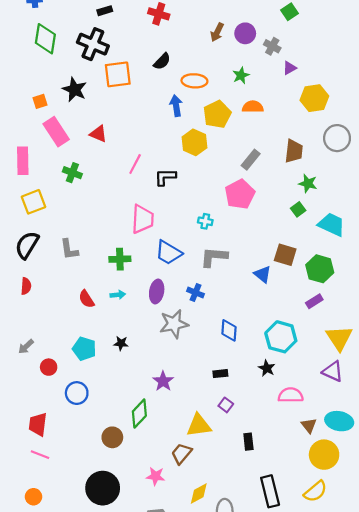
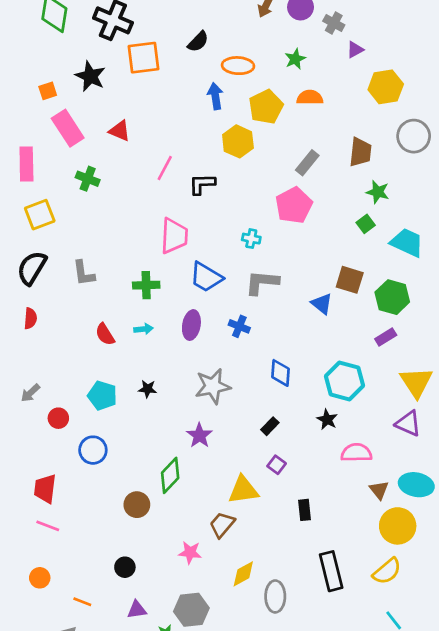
gray star: (174, 324) -> (213, 386), moved
black rectangle: (220, 374) -> (270, 426), turned -40
black circle: (103, 488) -> (125, 567), size x0.5

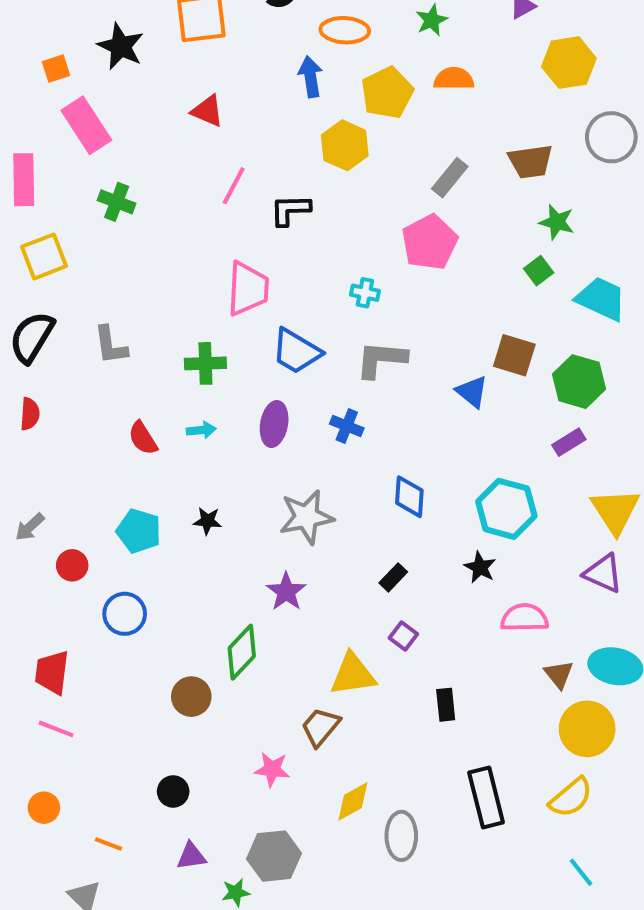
red triangle: (120, 131) -> (207, 111), moved
brown trapezoid: (360, 152) -> (531, 161), turned 76

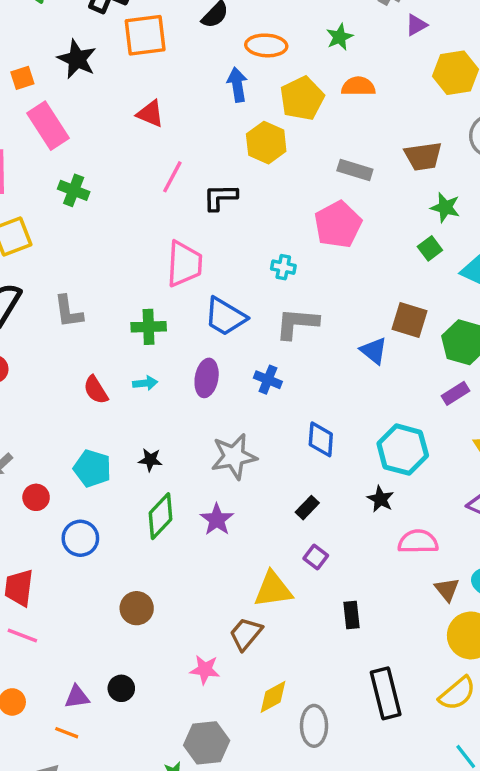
gray rectangle: (450, 178) -> (355, 170), turned 68
green diamond: (242, 652) -> (161, 516), moved
purple triangle: (191, 856) -> (77, 697), moved

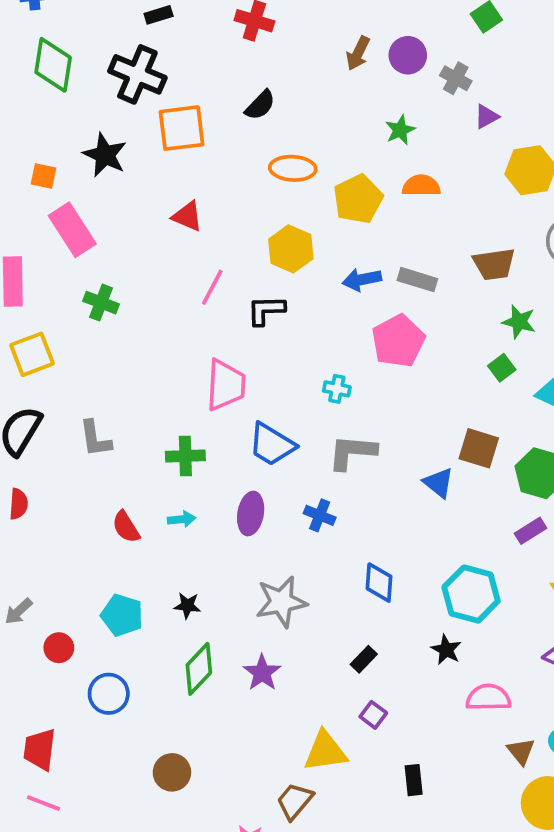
orange ellipse: (266, 45) -> (293, 168), moved
orange square: (22, 78) -> (43, 176), turned 30
blue arrow: (237, 85) -> (362, 280), moved, turned -92
yellow hexagon: (266, 143) -> (291, 249), moved

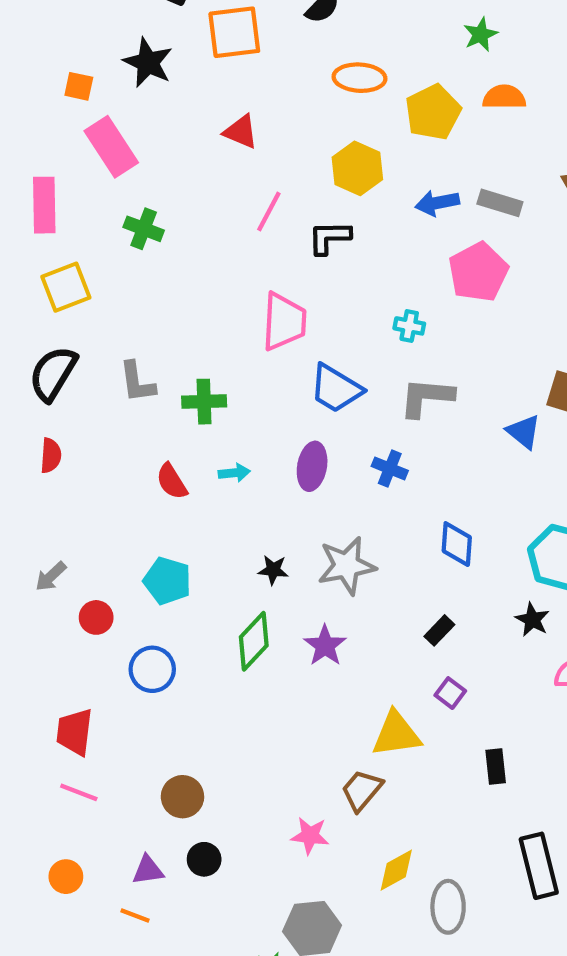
green cross: (185, 456) -> (204, 402), moved
black star: (187, 606) -> (273, 570), moved
brown circle: (172, 772) -> (182, 797), moved

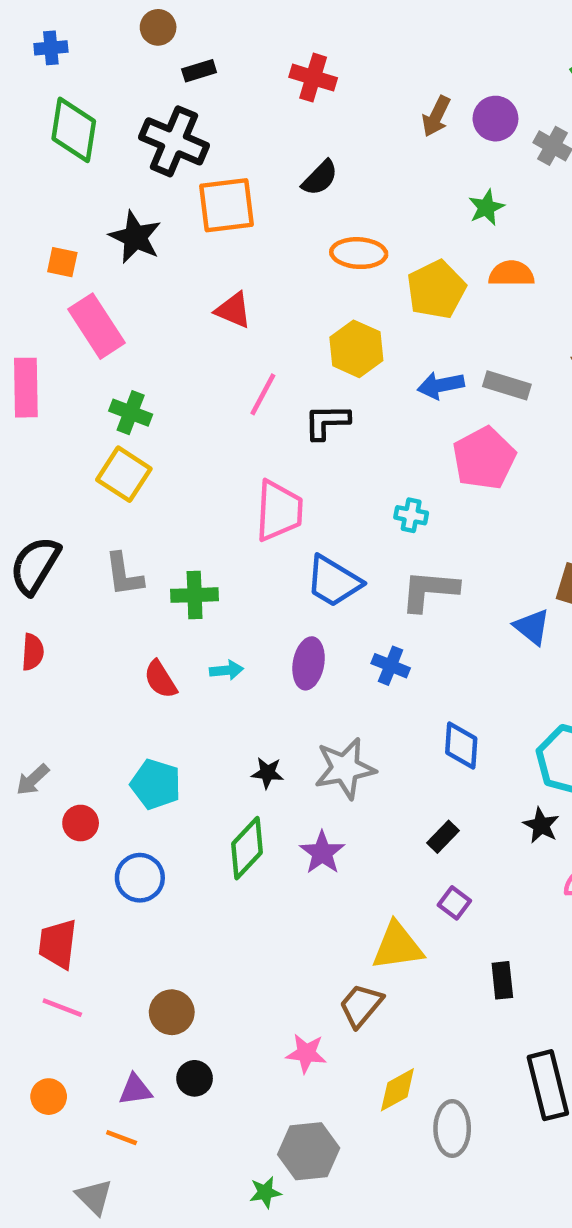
yellow square: (66, 287) -> (124, 474), moved, turned -36

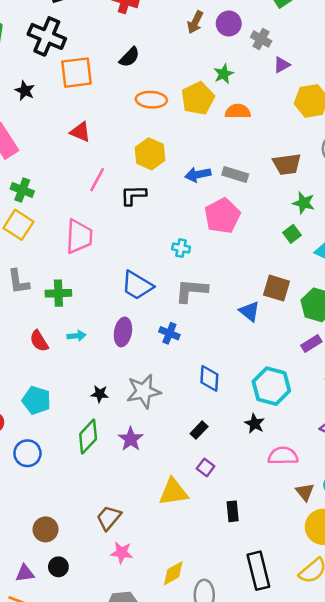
black star: (135, 237) -> (25, 91), size x0.7
yellow pentagon: (436, 290) -> (198, 98), moved
pink trapezoid: (279, 511) -> (79, 236), moved
brown trapezoid: (361, 1005) -> (109, 518), moved

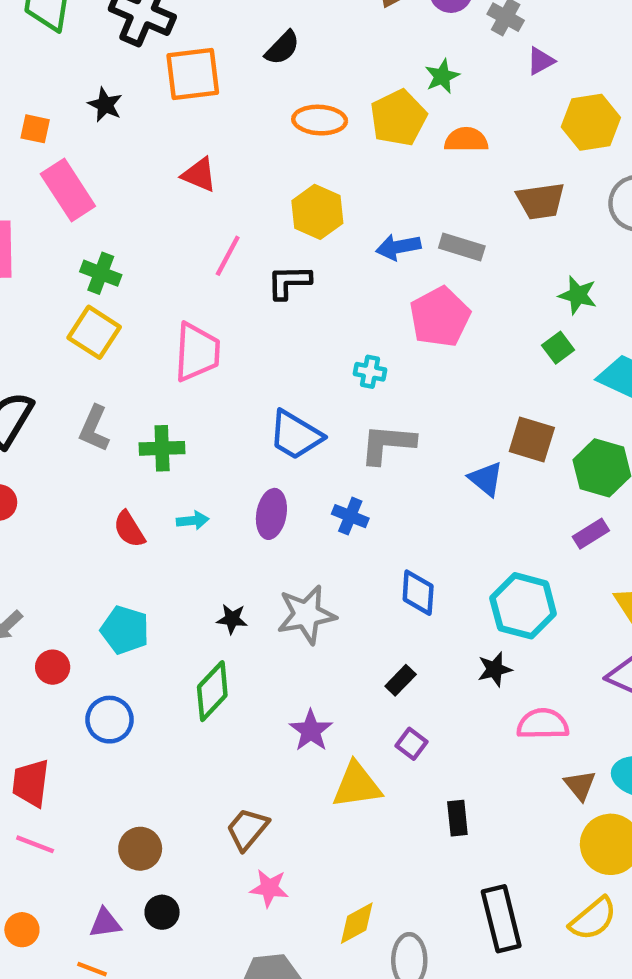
brown trapezoid: (287, 164) -> (541, 201), moved
gray L-shape: (18, 282) -> (94, 429), turned 32
black star: (255, 424) -> (495, 669), turned 30
purple star: (131, 439) -> (311, 731), moved

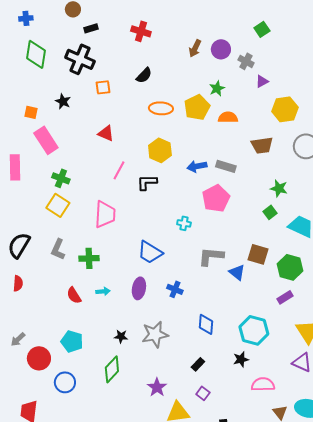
orange square: (193, 74) -> (103, 87), size x0.6
gray L-shape: (387, 444) -> (211, 256), moved
red circle: (53, 667) -> (39, 358), size x1.5

